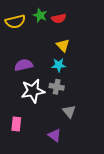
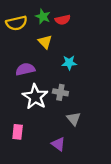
yellow triangle: (63, 45) -> (45, 42), moved
cyan star: (59, 65) -> (69, 63), moved
white star: (33, 91) -> (35, 97), turned -30

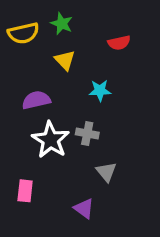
red semicircle: (63, 20) -> (119, 43), moved

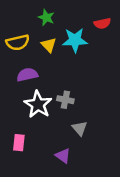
yellow semicircle: (23, 33) -> (18, 43), moved
red semicircle: (119, 43) -> (102, 23), moved
cyan star: (100, 90) -> (75, 40), moved, size x1.5

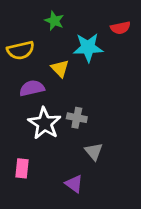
yellow triangle: (49, 45) -> (60, 69), moved

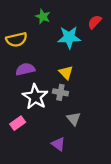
red semicircle: (120, 28) -> (95, 22), turned 144
yellow triangle: (60, 69) -> (66, 73), moved
pink rectangle: (22, 168) -> (18, 123), moved, turned 48

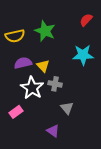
green star: (43, 16) -> (45, 31), moved, size x1.5
cyan star: (69, 37) -> (83, 55), moved
yellow triangle: (66, 73) -> (43, 66), moved

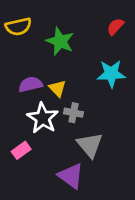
yellow semicircle: (15, 36) -> (18, 27), moved
gray triangle: (67, 108) -> (90, 145), size x1.5
purple triangle: (53, 131) -> (71, 176), size x1.5

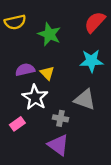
red semicircle: (115, 27) -> (95, 22), size x1.5
gray cross: (74, 113) -> (60, 118), moved
gray triangle: (90, 145) -> (85, 100), moved, turned -30

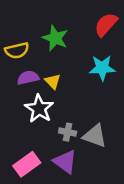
yellow semicircle: (15, 22) -> (17, 50), moved
gray triangle: (85, 100) -> (95, 136), moved
pink rectangle: (17, 124) -> (27, 164), moved, size x1.5

